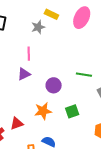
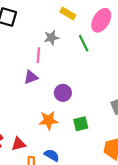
gray star: (38, 27) -> (51, 38), moved
green line: (84, 75) -> (84, 43), moved, turned 49
red triangle: (17, 124) -> (19, 144), moved

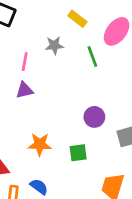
pink line: (38, 55) -> (25, 62), moved
purple circle: (63, 93) -> (94, 117), moved

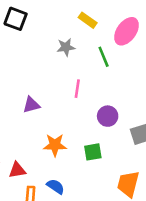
pink line: (25, 62) -> (77, 89), moved
purple triangle: (25, 90) -> (31, 105), moved

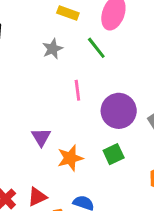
purple triangle: (31, 105) -> (41, 137), moved, turned -30
purple circle: (108, 116) -> (119, 111), size x1.5

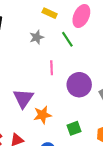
purple triangle: (41, 137) -> (23, 98), size x1.5
green square: (114, 154) -> (74, 128), moved

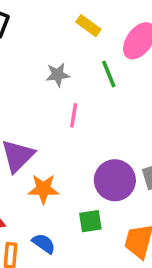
gray star: (37, 37) -> (58, 75), moved
purple circle: (79, 85) -> (115, 180), moved

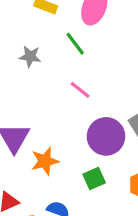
gray star: (58, 75) -> (30, 57), turned 30
pink line: (74, 115) -> (80, 90), moved, turned -45

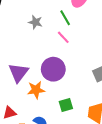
pink line: (80, 90) -> (63, 37), moved
purple circle: (106, 136) -> (53, 69), moved

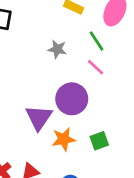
purple circle: (53, 69) -> (72, 99), moved
green square: (66, 105) -> (99, 141), moved

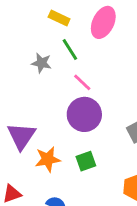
green line: (96, 41) -> (70, 49), moved
purple circle: (72, 99) -> (84, 114), moved

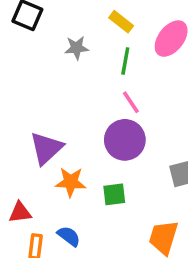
green line: (70, 49) -> (125, 61), turned 30
gray star: (41, 63) -> (77, 48), moved, turned -30

